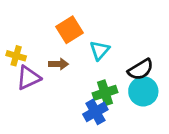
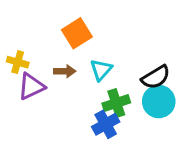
cyan triangle: (100, 50) -> (101, 70), moved

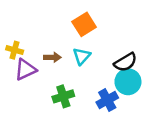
orange square: (77, 33) -> (84, 24), moved
green cross: (116, 103) -> (63, 96), moved
blue cross: (106, 124) -> (107, 100), moved

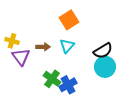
purple triangle: (25, 70) -> (21, 57), turned -42
green cross: (63, 96) -> (52, 79), turned -36
blue cross: (107, 100) -> (68, 85), moved

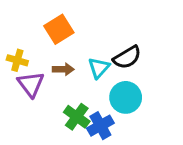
orange square: (69, 20) -> (59, 29), moved
black semicircle: (103, 51) -> (127, 57), moved
cyan circle: (105, 67) -> (126, 97), moved

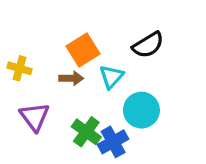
orange square: (59, 29) -> (83, 50), moved
black semicircle: (127, 57) -> (148, 45), moved
purple triangle: (31, 84) -> (35, 117), moved

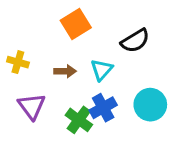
orange square: (83, 50) -> (76, 24), moved
cyan circle: (141, 110) -> (150, 105), moved
blue cross: (113, 142) -> (103, 108), moved

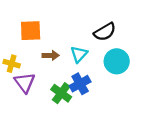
orange square: (76, 24) -> (31, 31), moved, turned 30
yellow cross: (18, 62) -> (12, 64), moved
cyan circle: (150, 105) -> (117, 61), moved

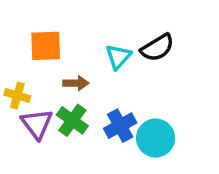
cyan triangle: (79, 54) -> (118, 57), moved
cyan circle: (117, 61) -> (156, 138), moved
green cross: (61, 93) -> (72, 120), moved

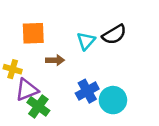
green cross: (72, 120) -> (38, 106), moved
purple triangle: (37, 124) -> (27, 90), turned 45

